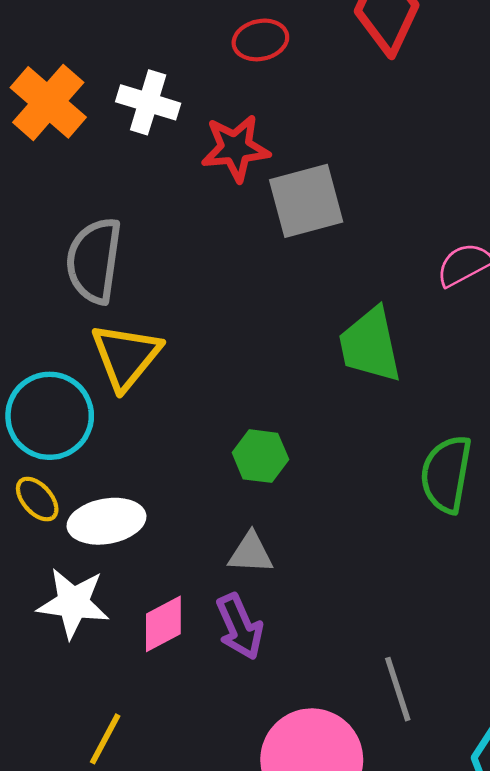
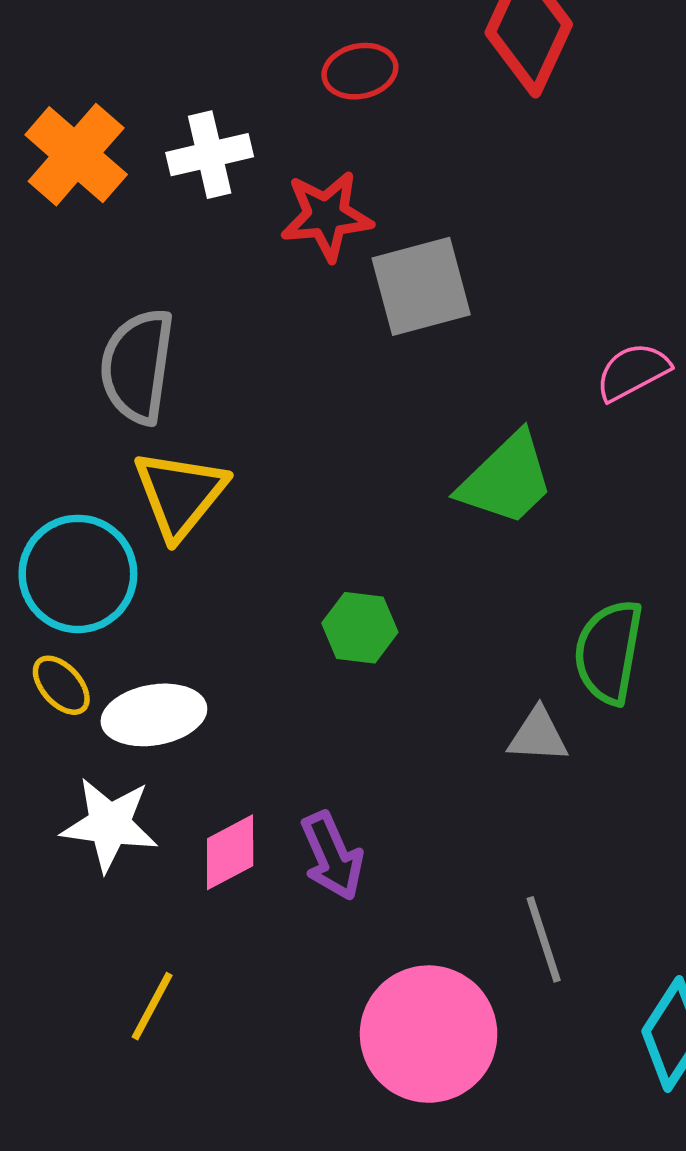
white cross: (148, 102) -> (210, 155), turned -30
green trapezoid: (370, 345) -> (506, 479), turned -122
gray triangle: (251, 553) -> (538, 735), moved

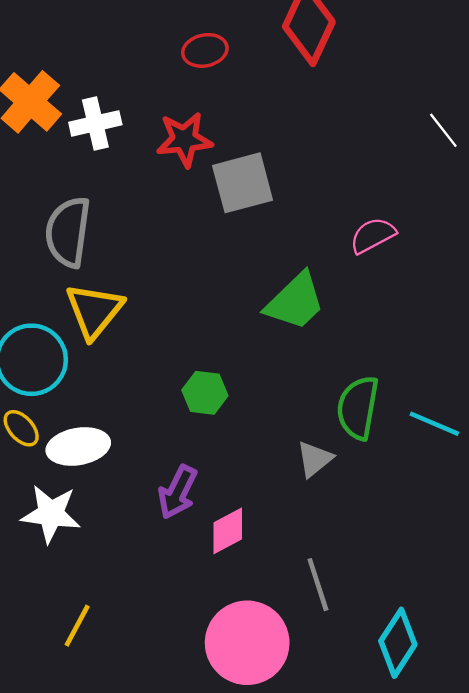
white cross: (210, 155) -> (95, 123), moved
gray triangle: (538, 735) -> (314, 459), turned -42
pink diamond: (230, 852) -> (228, 531), moved
purple arrow: (332, 856) -> (178, 492), moved, turned 50

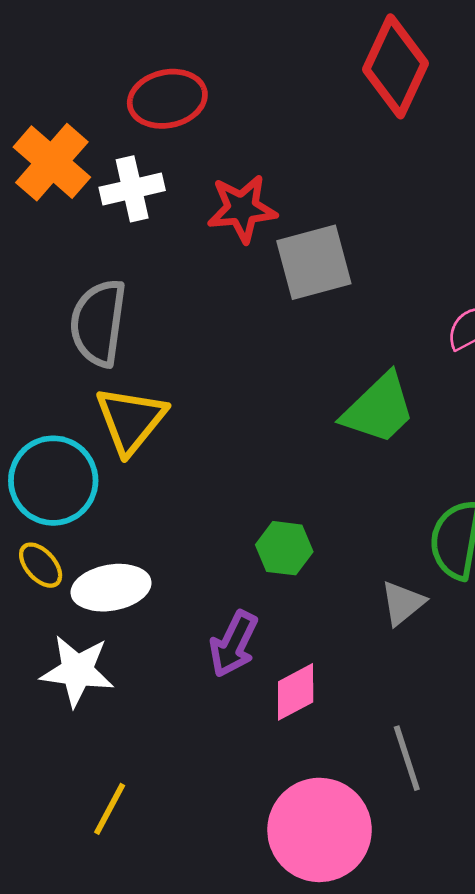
red ellipse: (205, 50) -> (167, 99), moved, size x1.4
green hexagon: (205, 393) -> (284, 548), moved

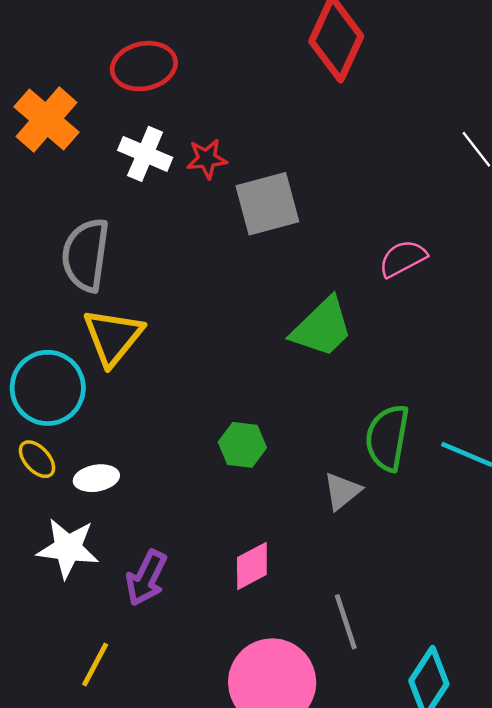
white cross: (132, 189) -> (145, 154), moved, turned 36
red star: (242, 209) -> (207, 159), size x0.7
white ellipse: (111, 588) -> (96, 478), size x0.7
purple arrow: (234, 644) -> (146, 578), moved

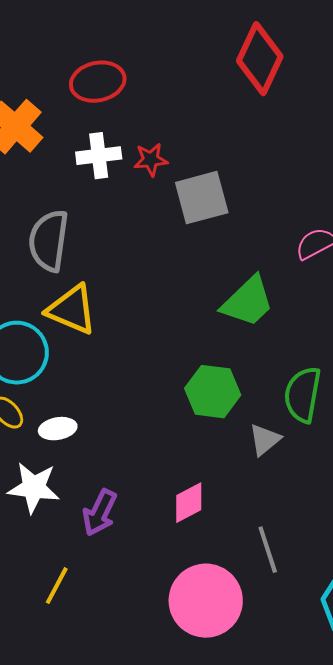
white cross: (145, 154) -> (99, 156), turned -30
yellow triangle: (113, 337) -> (72, 310), turned -46
green hexagon: (242, 445) -> (213, 392), moved, size x1.4

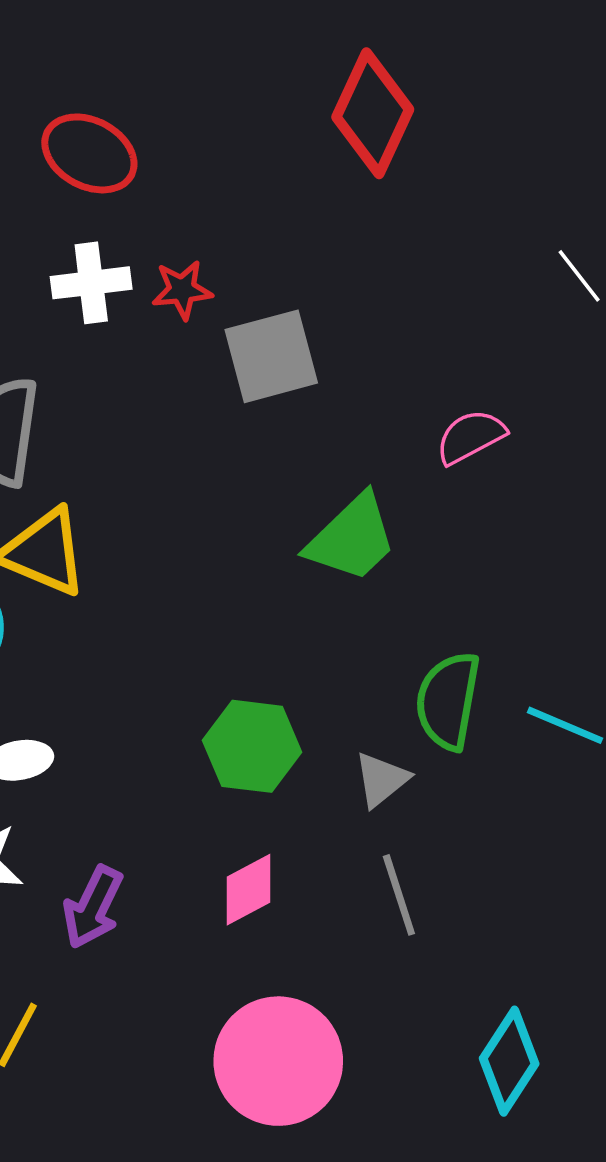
red ellipse: (98, 82) -> (89, 153), turned 40
green hexagon: (213, 392) -> (252, 746), moved
gray line: (268, 550) -> (399, 895), moved

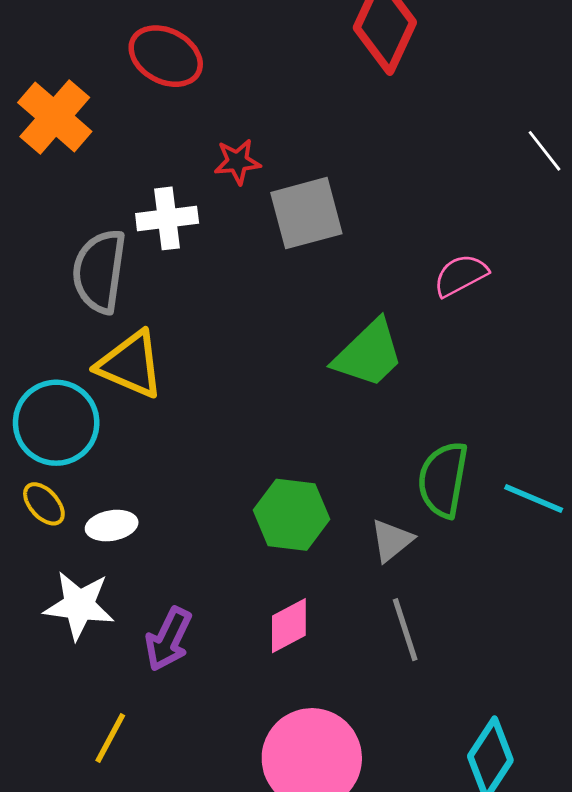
white cross: (91, 283) -> (167, 218), moved

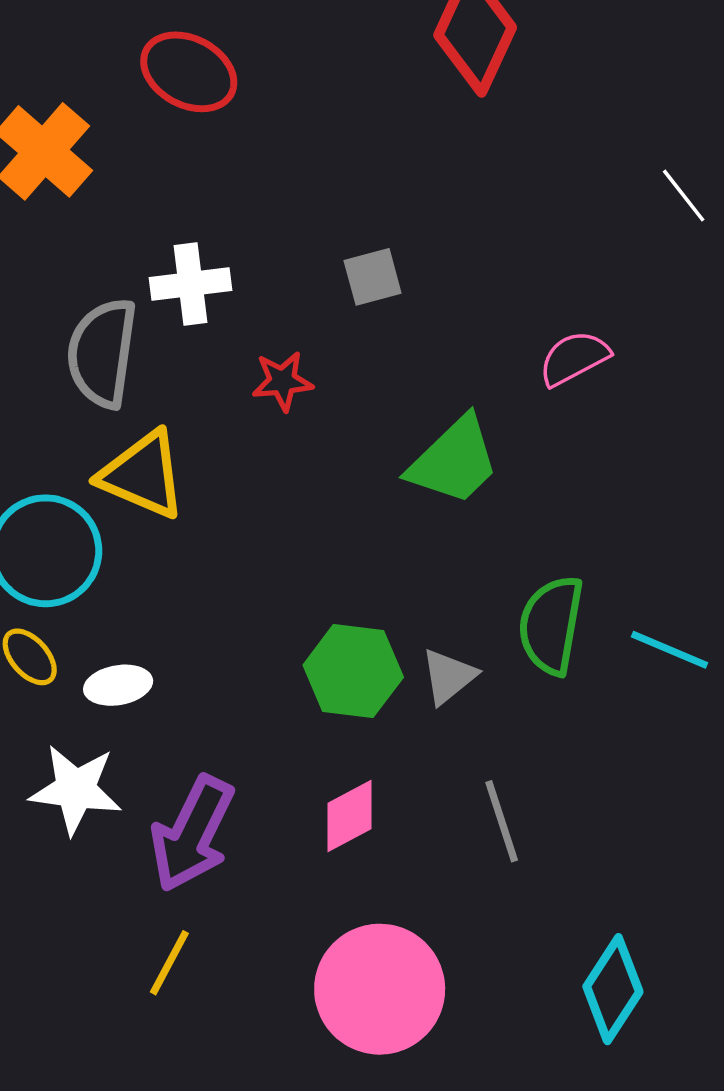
red star: (237, 162) -> (282, 381), moved
gray square: (306, 213) -> (373, 277), size x0.6
gray triangle: (392, 540) -> (449, 676), moved
purple arrow: (168, 639) -> (192, 834), size x1.4
yellow line: (110, 738) -> (169, 963), moved

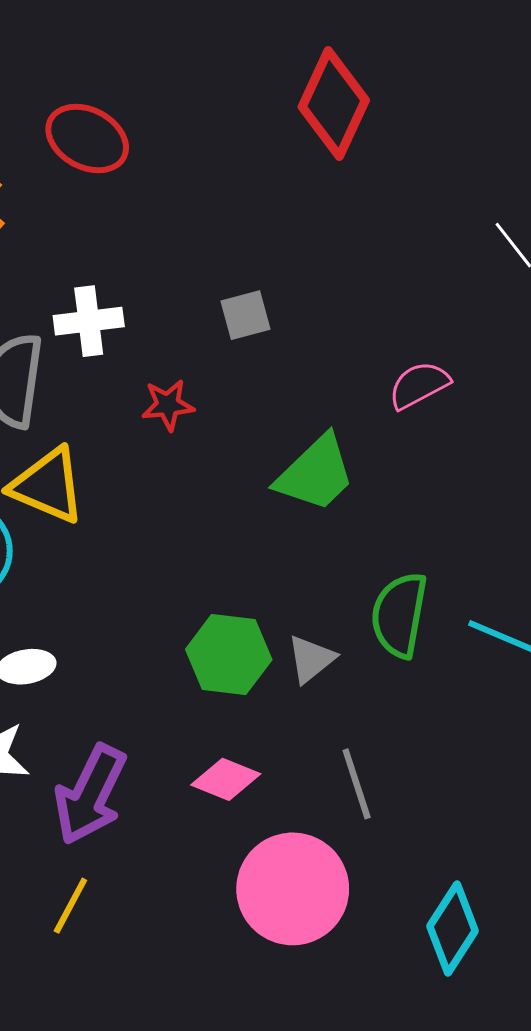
pink diamond: (350, 816) -> (226, 779), turned 50
pink circle: (380, 989) -> (293, 889), moved

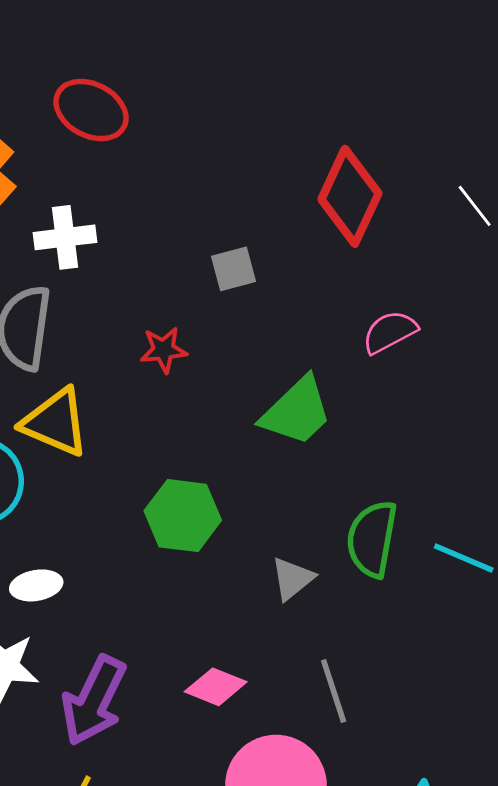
red diamond: (334, 103) -> (350, 196), moved
white cross: (89, 321) -> (65, 237), moved
green hexagon: (229, 654) -> (183, 516), moved

